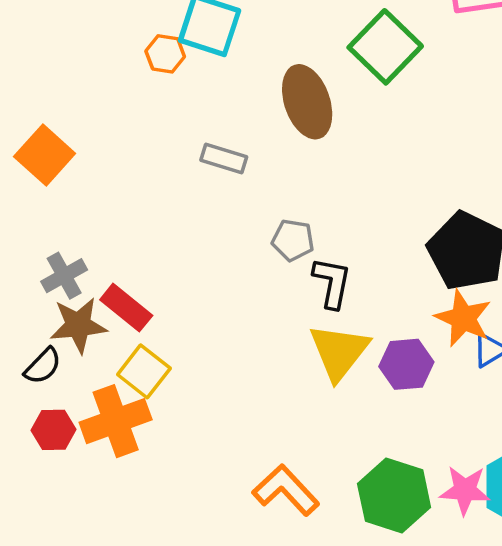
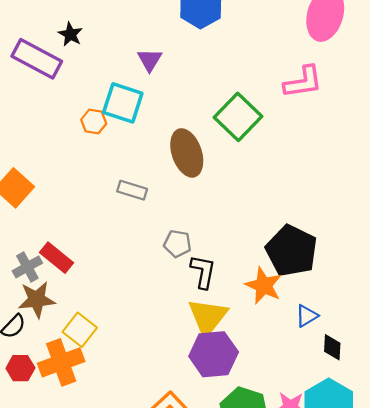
red rectangle: (126, 308) -> (56, 258), moved
orange star: (463, 318) -> (264, 286), moved
purple hexagon: (406, 364) -> (214, 354), moved, size x1.4

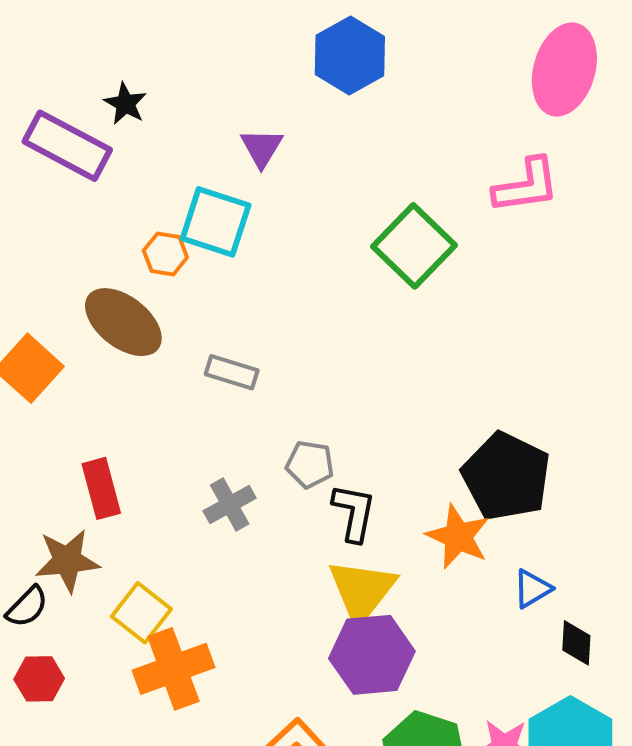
brown ellipse: (187, 153) -> (123, 322), moved, turned -33
red rectangle: (56, 258) -> (101, 488), turned 36
gray cross: (27, 267) -> (230, 505), moved
orange cross: (61, 362) -> (173, 669), moved

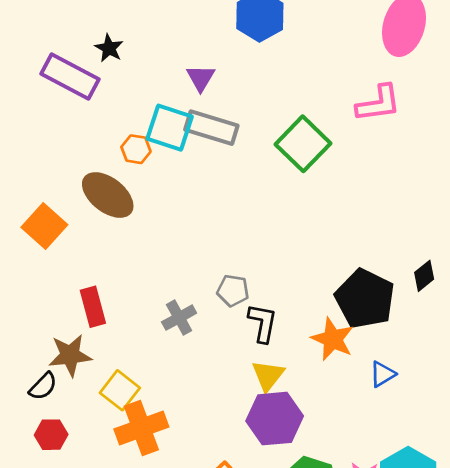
gray rectangle: (232, 372) -> (211, 128), moved, size x1.5
yellow triangle: (362, 591) -> (268, 375), size x0.7
black diamond: (576, 643) -> (424, 276), moved, turned 48

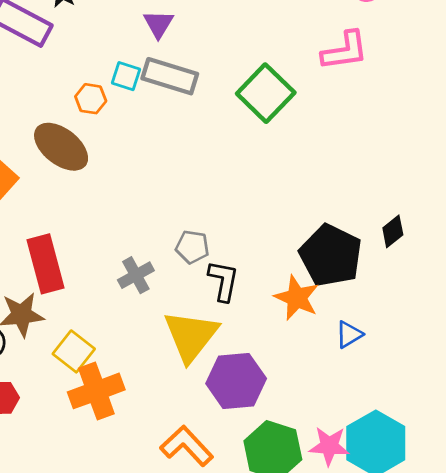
cyan square: (170, 128) -> (126, 76), size x0.6
red rectangle: (93, 307) -> (46, 264), size x1.4
yellow triangle: (268, 375) -> (191, 336), moved, size x1.6

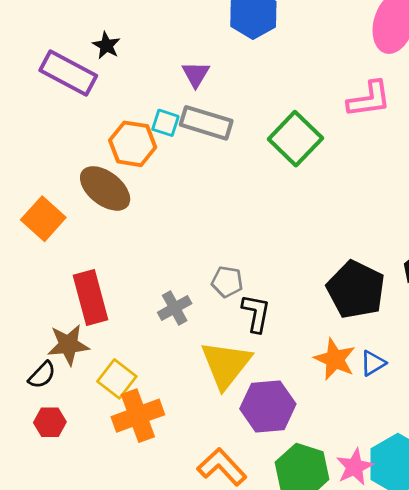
orange hexagon: (91, 99) -> (133, 144), size x1.6
orange star: (297, 298) -> (335, 359), moved
pink star: (329, 446) -> (355, 467), turned -30

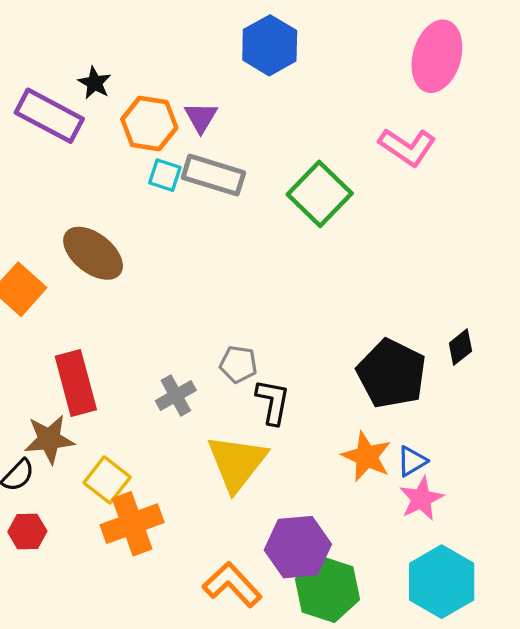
pink L-shape: (369, 99) -> (407, 147), turned 42
orange hexagon: (133, 144) -> (149, 123), moved
purple hexagon: (268, 406) -> (298, 547), moved
pink star: (355, 467) -> (421, 499), moved

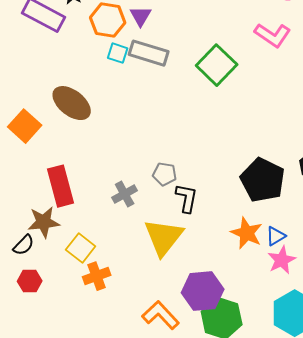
orange cross: (132, 524) -> (97, 276), size x0.7

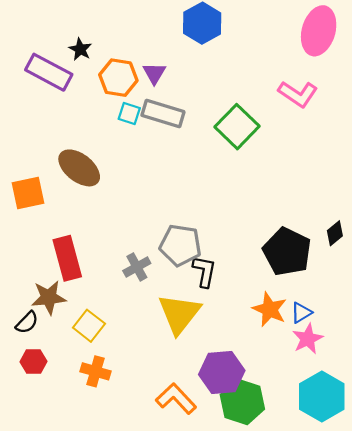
orange square: (25, 126) -> (28, 193), turned 36
gray pentagon: (165, 174) -> (180, 245), size x1.6
orange cross: (97, 276) -> (96, 371), moved, turned 36

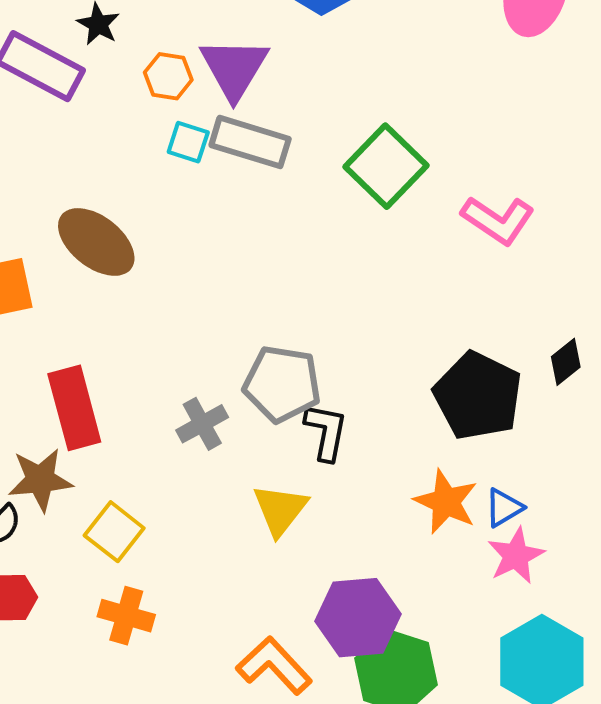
purple triangle: (154, 73) -> (234, 68), size x1.6
orange hexagon: (118, 78) -> (168, 76), size x0.7
pink L-shape: (298, 94) -> (498, 220), moved
yellow triangle: (179, 314) -> (280, 510), size x0.7

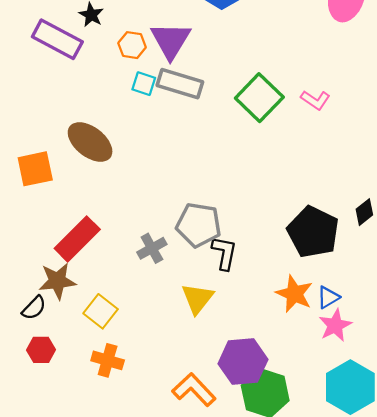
pink L-shape: (498, 220) -> (315, 100), moved, size x0.7
red rectangle: (74, 408) -> (77, 239), turned 60

